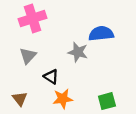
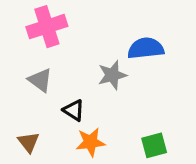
gray star: (78, 52) -> (112, 75), turned -30
gray triangle: (28, 56) -> (40, 80), turned -36

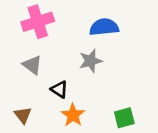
blue semicircle: (146, 48) -> (104, 27), moved
orange star: (90, 142) -> (73, 115), turned -30

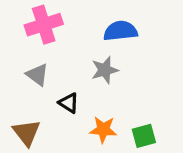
brown triangle: (23, 115) -> (26, 133), size x1.4
orange star: (73, 115) -> (103, 130), moved, turned -30

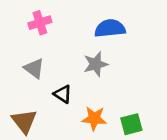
pink cross: (44, 25) -> (40, 23), size x0.7

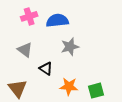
blue semicircle: (110, 28) -> (57, 21), moved

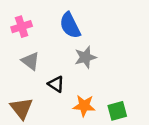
pink cross: (29, 16) -> (22, 27), moved
blue semicircle: (57, 21) -> (70, 25), turned -110

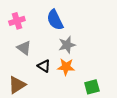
orange star: (84, 106) -> (66, 67), moved
brown triangle: (22, 108) -> (17, 85), turned 36

